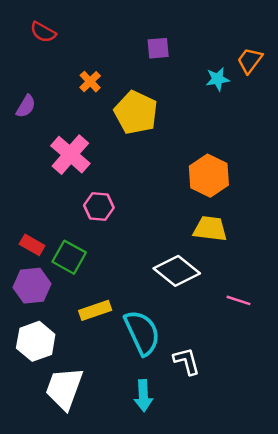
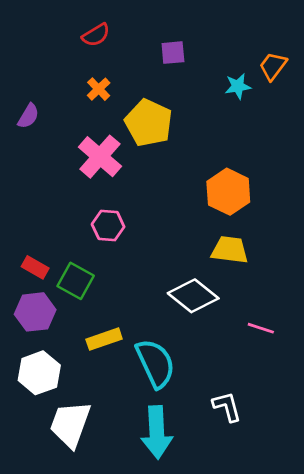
red semicircle: (43, 32) -> (96, 35), moved, turned -60
pink cross: (70, 155) -> (100, 157), moved
white L-shape: (187, 361) -> (227, 407), moved
cyan arrow: (143, 396) -> (157, 432), size x1.5

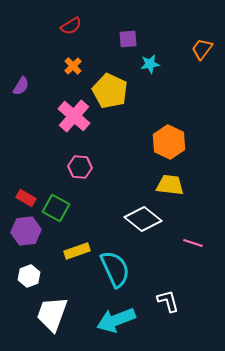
cyan star: (238, 86) -> (150, 64), moved
white hexagon: (39, 373) -> (29, 276), size x0.7
cyan arrow: (157, 432) -> (116, 320), turned 72

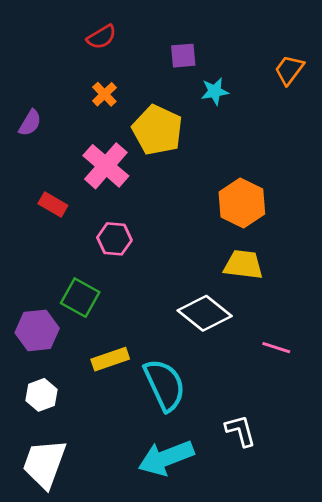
red rectangle: (26, 198) -> (53, 204), moved
white trapezoid: (52, 314) -> (44, 464), moved

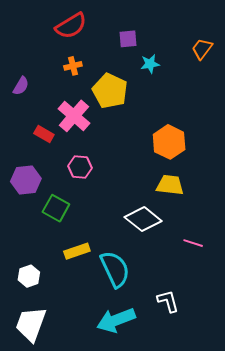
red semicircle: (102, 37) -> (71, 26), size x1.5
orange cross: (104, 94) -> (73, 66), turned 30
red rectangle: (53, 204) -> (44, 134), moved
purple hexagon: (37, 330) -> (26, 180), moved

